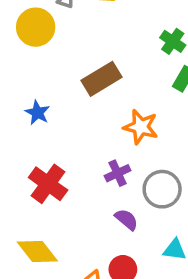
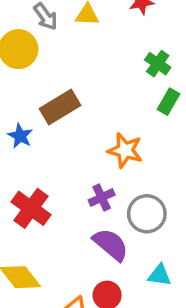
brown rectangle: (102, 79) -> (60, 107), moved
purple semicircle: (126, 219) -> (111, 245), size x1.5

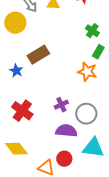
orange star: (125, 150) -> (87, 72), moved
purple semicircle: (111, 245) -> (66, 131), turned -35
cyan triangle: (160, 275) -> (93, 148), size x1.6

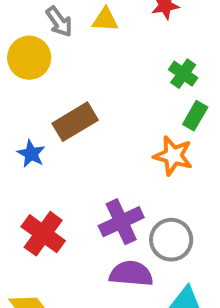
purple cross: (61, 105) -> (121, 222), size x1.5

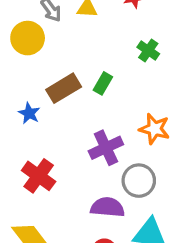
green rectangle: (195, 116) -> (103, 83), moved
orange star: (173, 156) -> (154, 129), moved
purple cross: (121, 222) -> (106, 148), moved

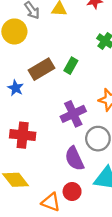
red cross: (39, 176) -> (23, 135), turned -30
purple semicircle: (107, 207) -> (74, 159), turned -120

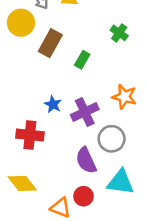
brown rectangle: (41, 69) -> (50, 43), moved, turned -30
blue star: (16, 88) -> (53, 104), moved

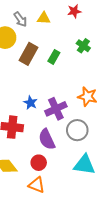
green rectangle: (82, 60) -> (54, 57), moved
purple semicircle: (86, 160) -> (47, 139), moved
red circle: (83, 196) -> (39, 163), moved

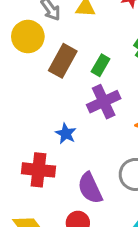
purple cross: (56, 109) -> (104, 102), moved

